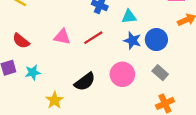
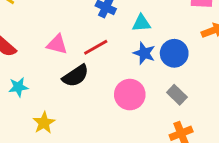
black semicircle: (85, 82) -> (76, 76), moved

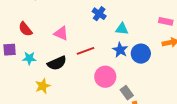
red line: (96, 47) -> (85, 51), moved
black semicircle: (76, 76) -> (57, 63), moved
gray rectangle: (177, 95) -> (127, 93), moved

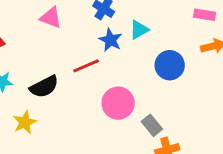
cyan triangle: (122, 29) -> (139, 30), turned -32
pink triangle: (61, 33) -> (51, 18), moved
blue star: (120, 50) -> (110, 40), moved

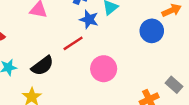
blue circle: (170, 65) -> (152, 31), moved
gray rectangle: (152, 125) -> (174, 85), moved

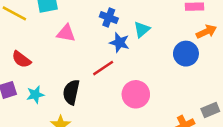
black semicircle: (42, 66) -> (71, 92), turned 140
gray rectangle: (174, 85) -> (210, 110), turned -63

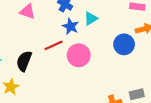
pink circle: (136, 94) -> (79, 55), moved

